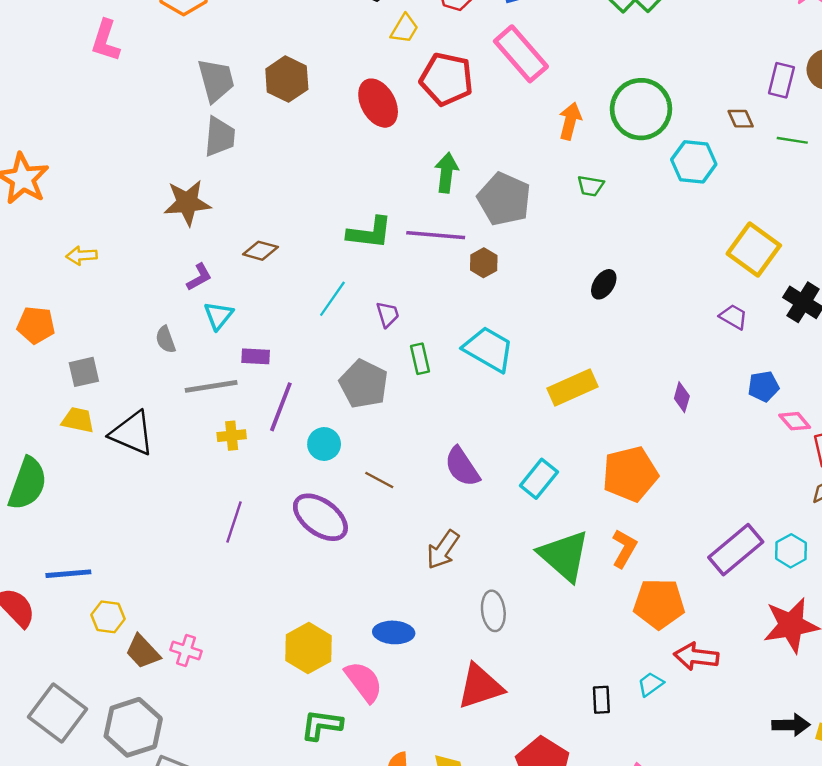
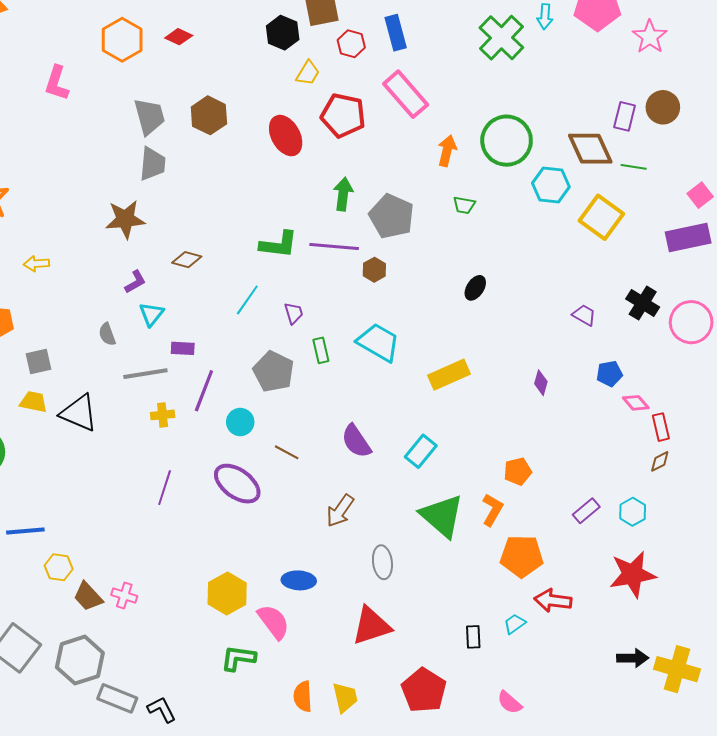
brown diamond: (741, 119) -> (590, 149), size x2.0
yellow square: (754, 250) -> (601, 217), moved
orange pentagon: (630, 474) -> (518, 471), moved, size x0.6
purple rectangle: (736, 550) -> (586, 511), size x0.6

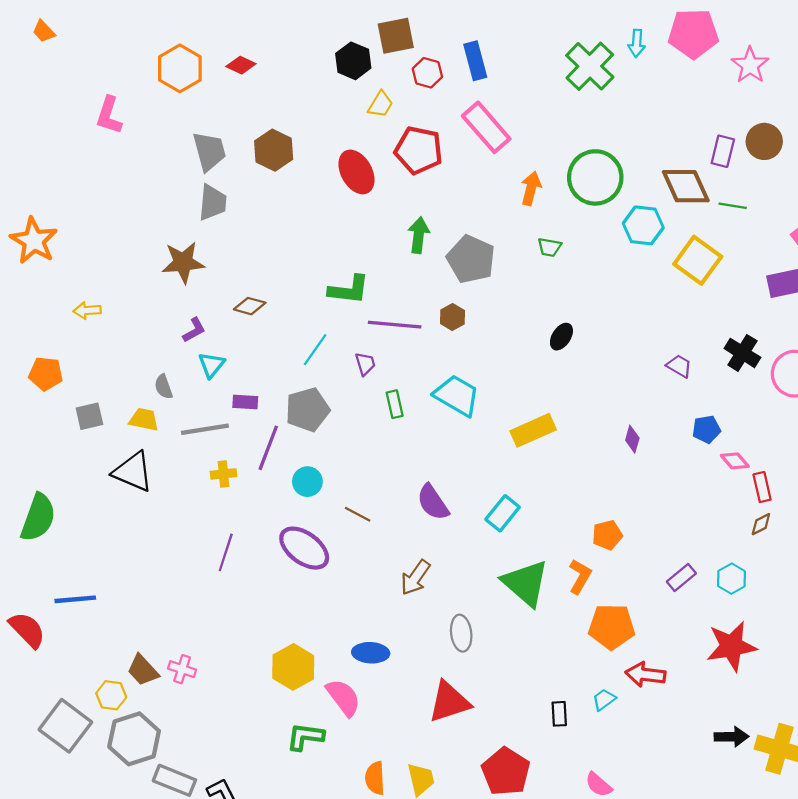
purple line: (334, 247) -> (395, 325), moved
gray pentagon: (274, 372) -> (307, 410), moved, turned 30
yellow trapezoid: (33, 402) -> (144, 419), moved
yellow hexagon: (59, 567) -> (111, 695), moved

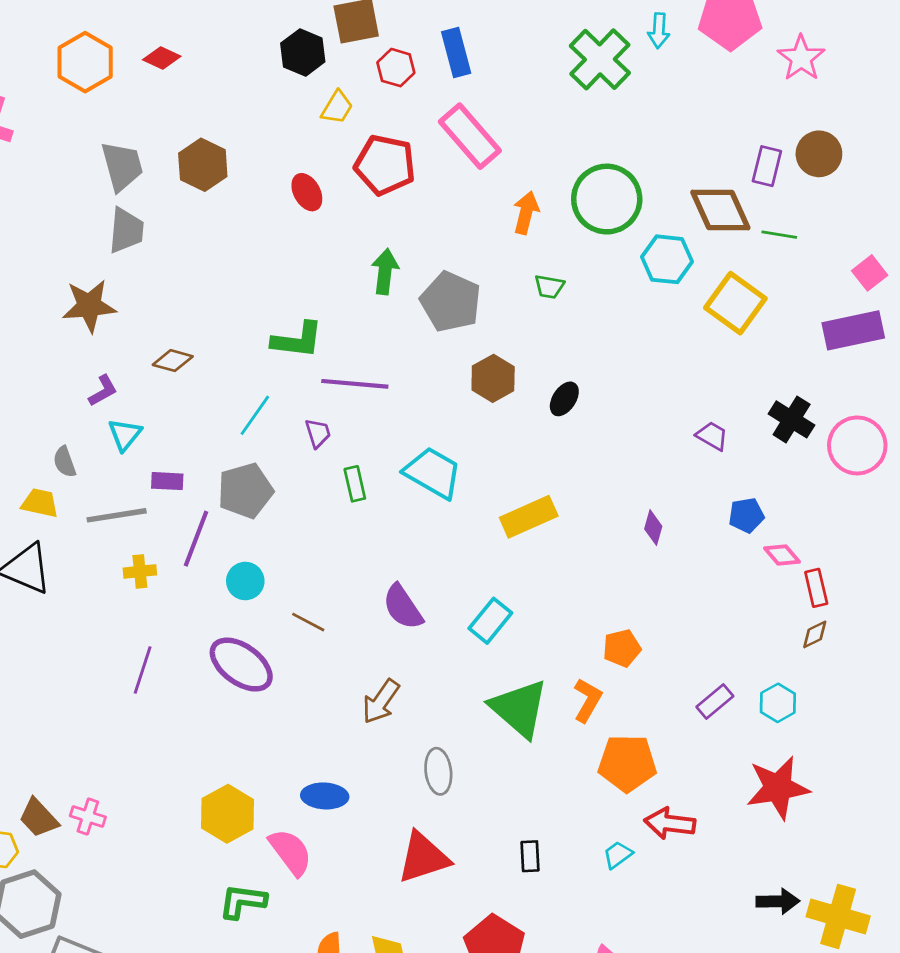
red ellipse: (356, 172) -> (307, 192), size x0.7
brown hexagon: (452, 317) -> (493, 378), moved, size x1.4
black rectangle: (559, 714) -> (530, 856), moved

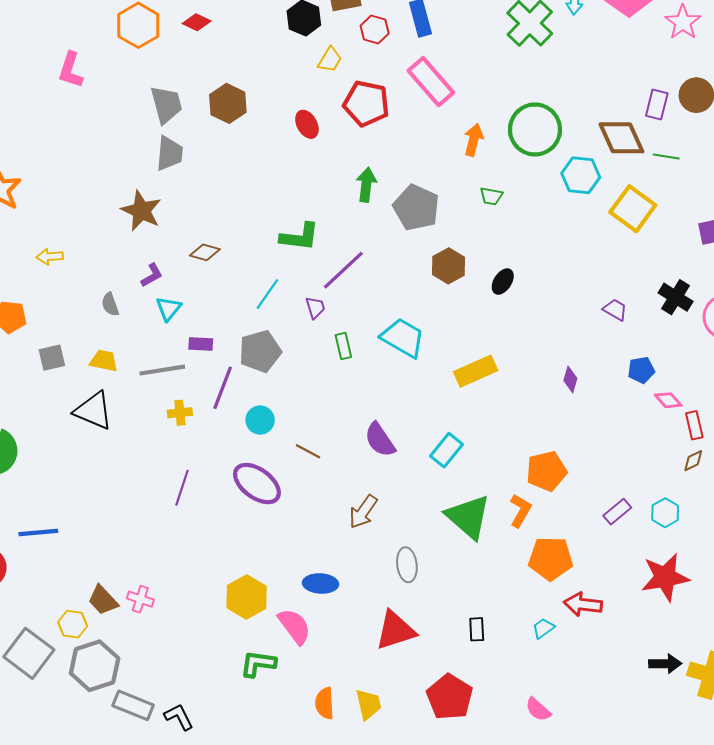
brown star: (89, 306) -> (141, 211), turned 30
purple line: (355, 384) -> (343, 270), turned -48
gray semicircle: (65, 462) -> (110, 304), moved
orange pentagon: (622, 648) -> (546, 471), size x1.4

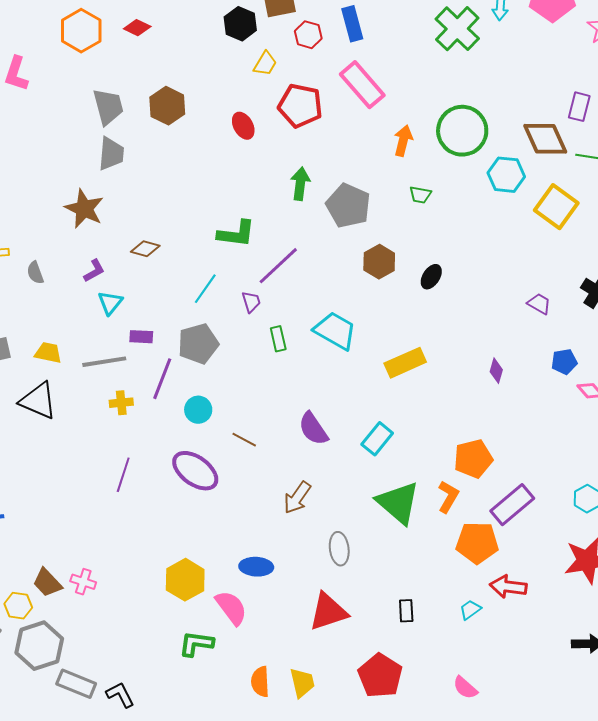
gray semicircle: (110, 304) -> (35, 273), moved
purple rectangle: (617, 512) -> (512, 505), moved, size x1.6

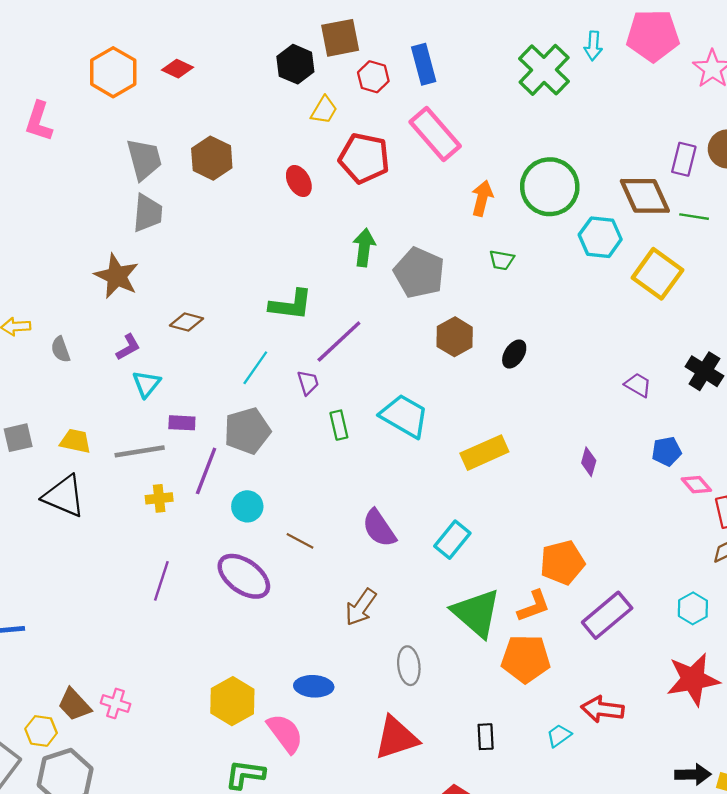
orange L-shape: (448, 497) -> (534, 606), turned 40
orange pentagon: (477, 543) -> (526, 659), moved

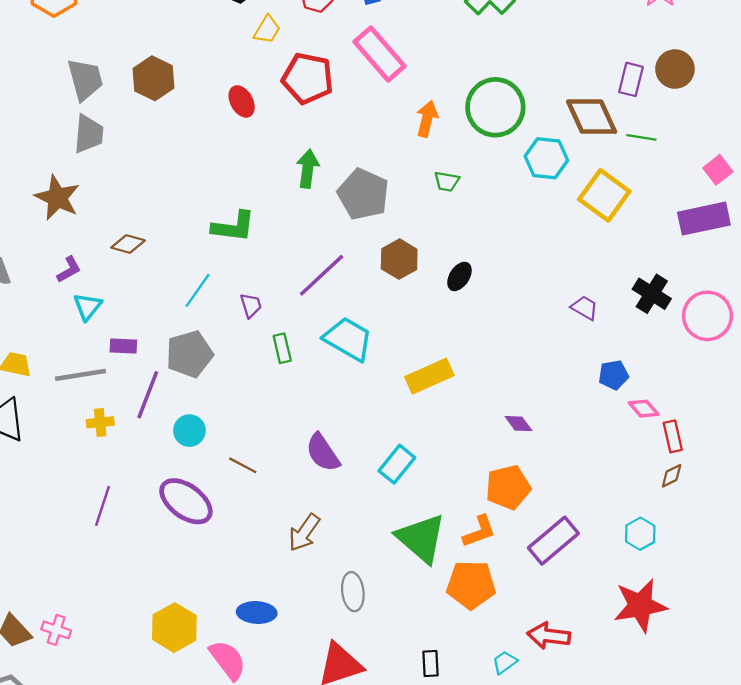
purple line: (339, 341) -> (322, 275), moved
purple diamond: (589, 462) -> (519, 424), moved, turned -52

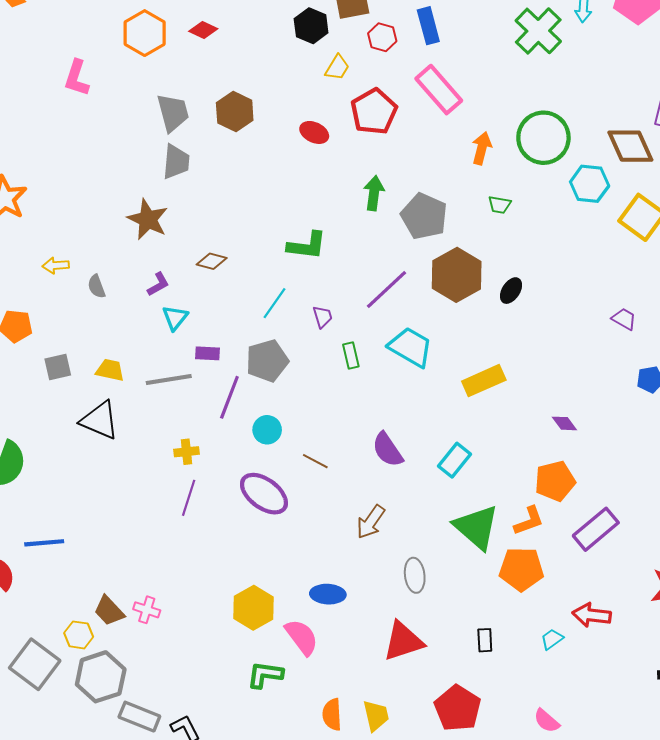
red pentagon: (308, 78) -> (374, 112), turned 30
red ellipse: (242, 101) -> (314, 132), turned -36
brown hexagon: (399, 259) -> (457, 275), size x1.5
yellow cross: (100, 422) -> (187, 452), moved

